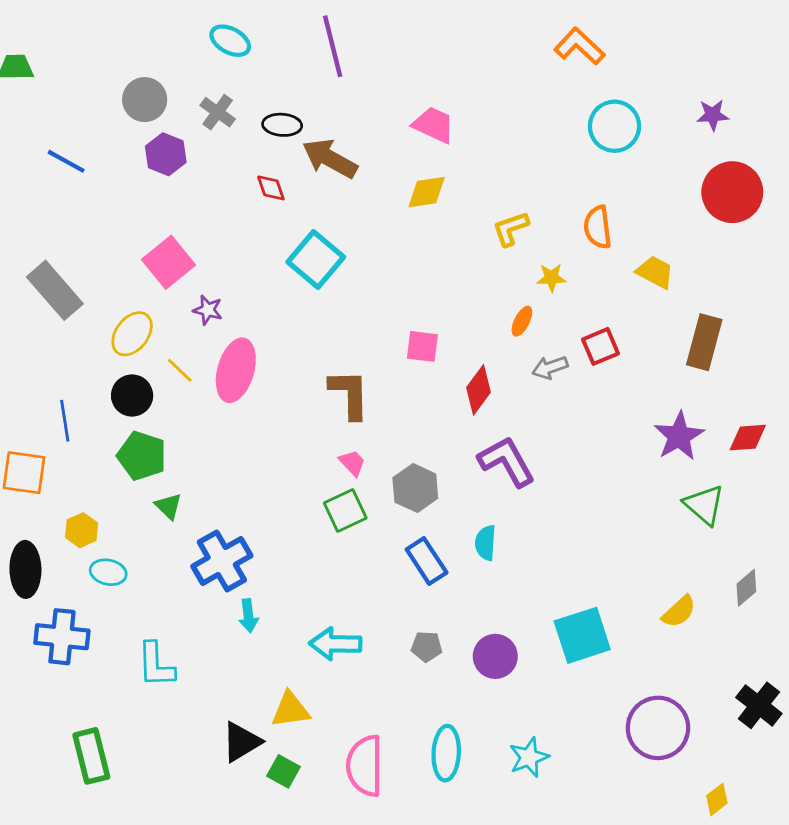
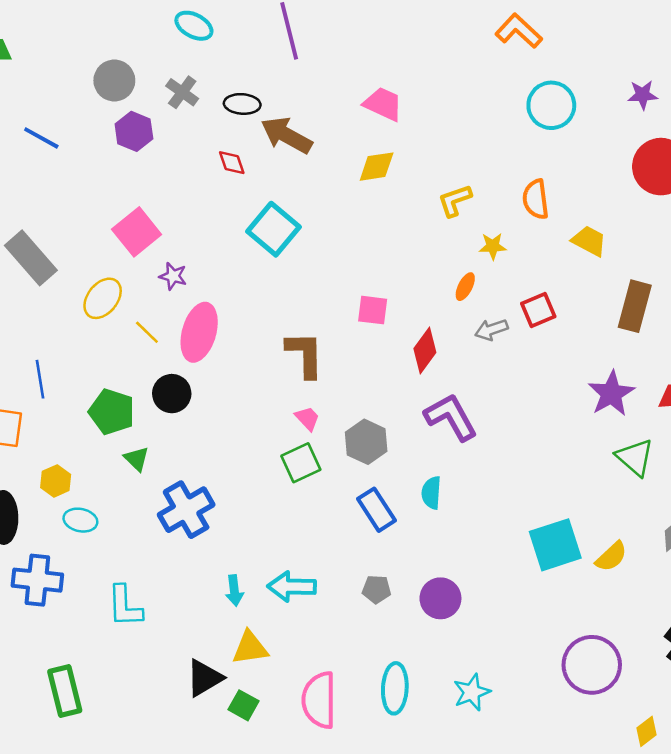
black circle: (132, 396) -> (172, 394), moved
cyan arrow: (248, 616) -> (234, 591), moved
cyan square: (582, 635) -> (555, 545), moved

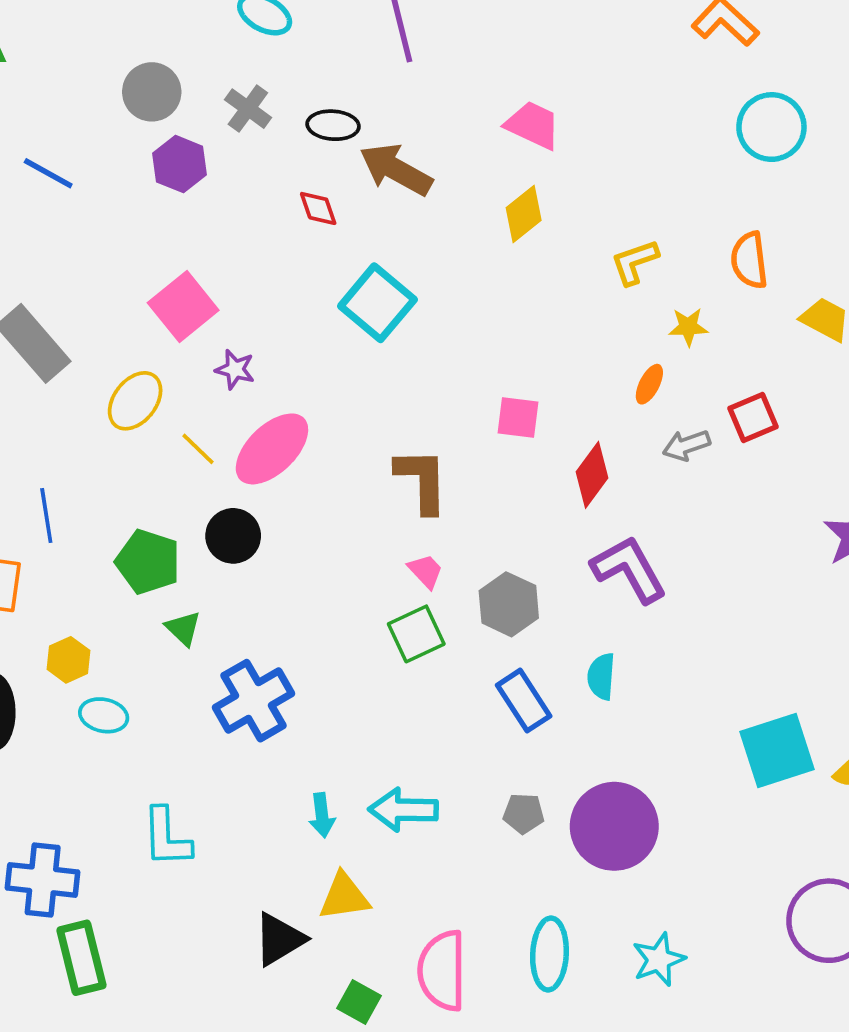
yellow diamond: (377, 167) -> (524, 214), turned -30
pink ellipse: (199, 332) -> (272, 449), turned 30
blue cross: (37, 580) -> (43, 880), moved
purple circle: (440, 598) -> (614, 826), size x1.5
green square: (243, 705) -> (359, 1002), moved

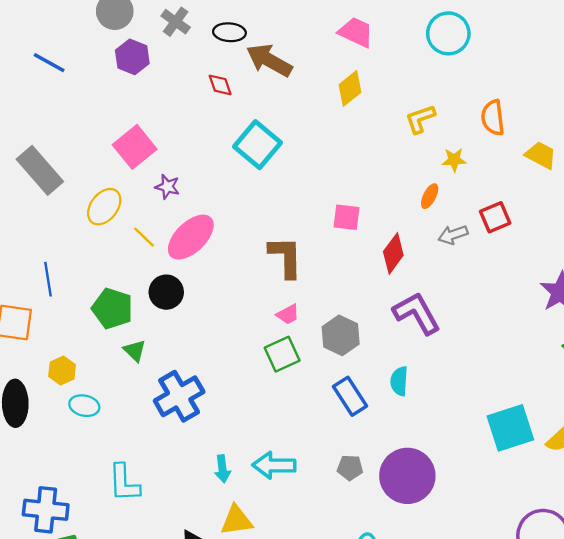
cyan circle: (771, 127) -> (448, 33), moved
pink trapezoid: (426, 571) -> (288, 314), turned 105

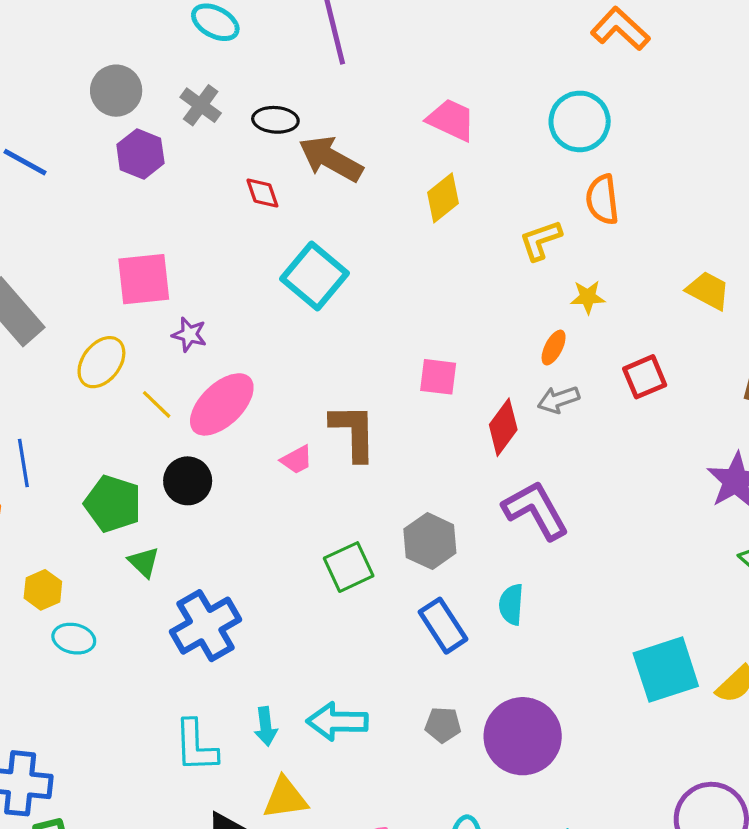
orange semicircle: (493, 118) -> (602, 200), moved
pink square: (135, 147) -> (144, 279), turned 33
gray arrow: (453, 235) -> (558, 400), moved
pink trapezoid: (288, 314) -> (297, 460), moved
cyan L-shape: (124, 483) -> (196, 746), moved

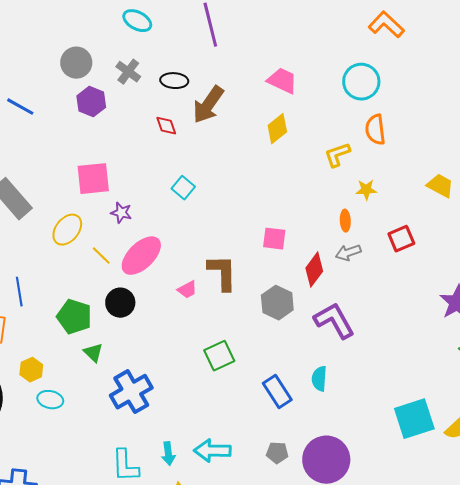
brown arrow: (331, 159) -> (208, 105), turned -84
cyan square: (314, 276) -> (183, 188), moved, size x0.6
orange ellipse: (554, 348) -> (345, 221), turned -30
gray hexagon: (430, 541) -> (277, 303), moved

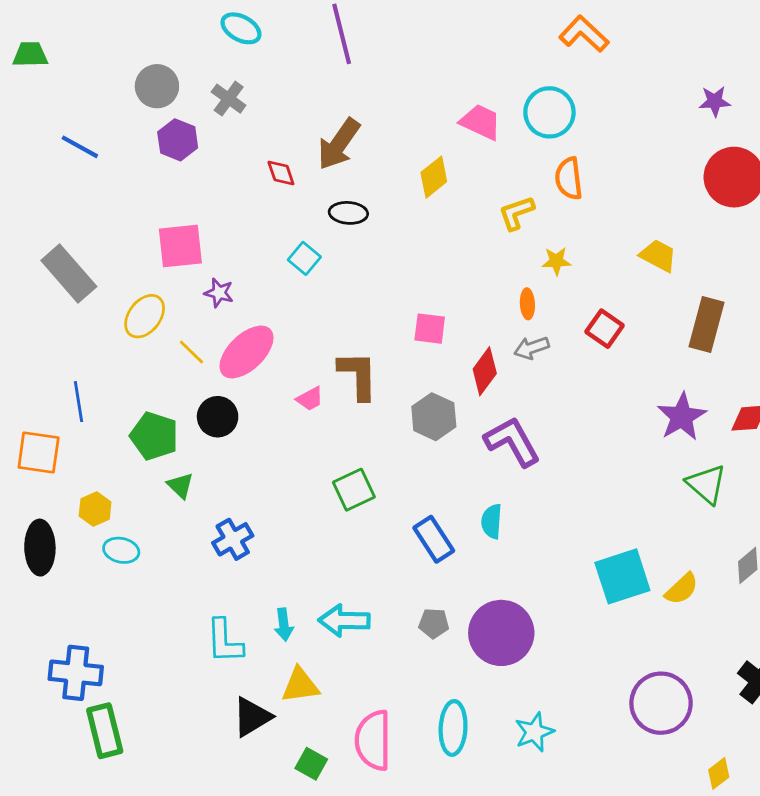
black ellipse: (174, 81) -> (348, 213), moved
pink trapezoid: (282, 81) -> (481, 122), moved
red square: (401, 239) -> (605, 329), turned -32
blue cross: (131, 392) -> (233, 539), size x0.7

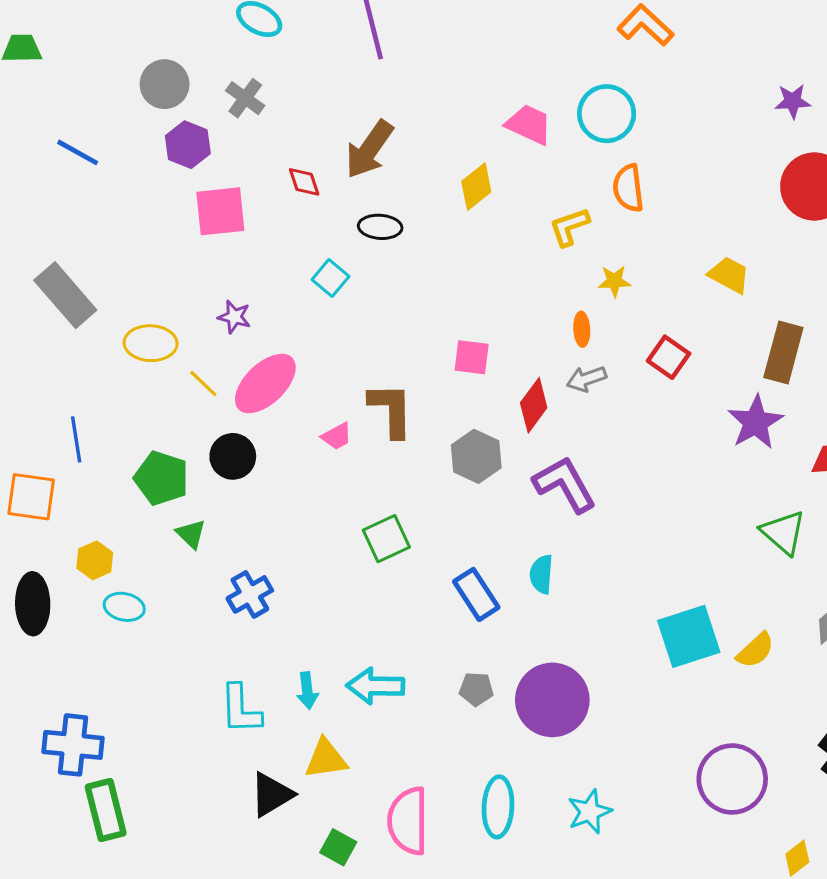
pink square: (180, 246) -> (220, 211), moved
yellow ellipse: (145, 316) -> (151, 343), turned 54
purple star: (682, 417) -> (755, 422), moved

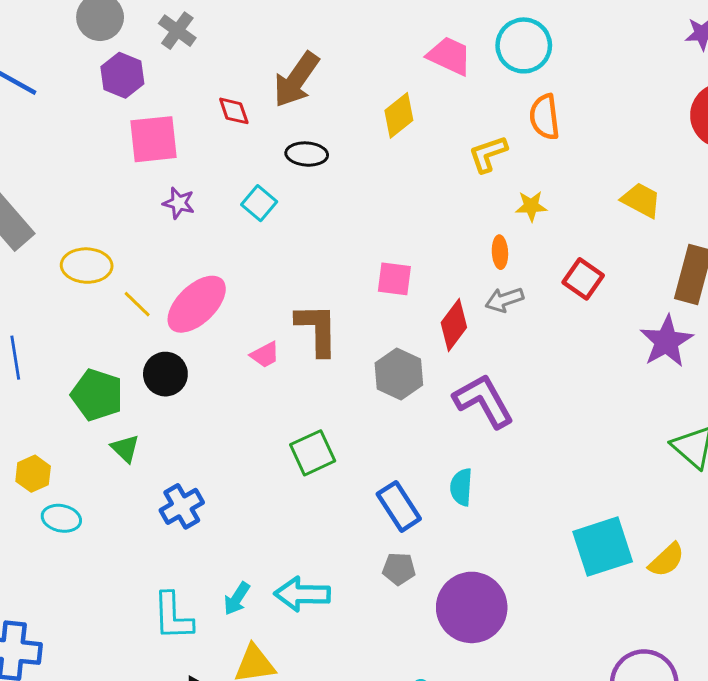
purple star: (234, 317) -> (179, 203), moved
gray pentagon: (476, 689) -> (399, 569), moved
cyan arrow: (307, 691) -> (237, 599), turned 40

